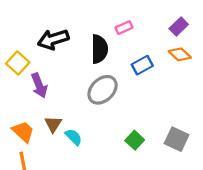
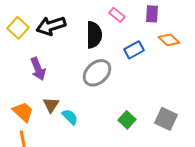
purple rectangle: (179, 26) -> (152, 14), moved, turned -42
pink rectangle: (124, 28) -> (117, 15), turned 63
yellow square: (18, 63) -> (18, 28), moved

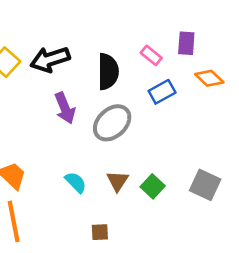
pink rectangle: (117, 15) -> (151, 55), moved
purple arrow: (38, 69) -> (65, 108), moved
brown triangle: (51, 105) -> (117, 181), moved

